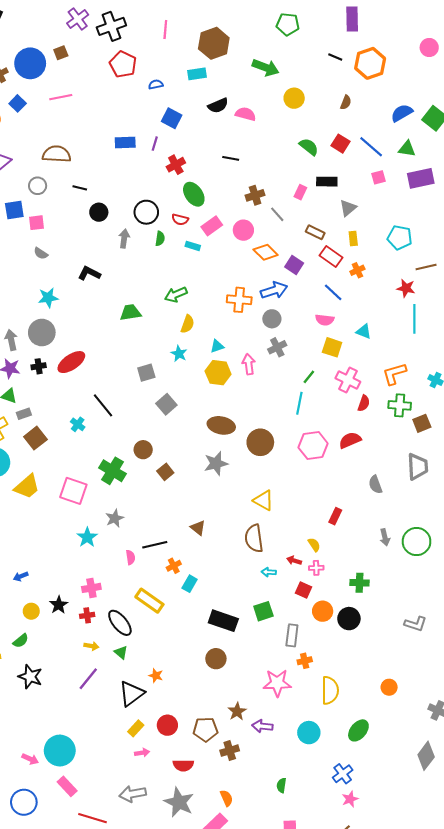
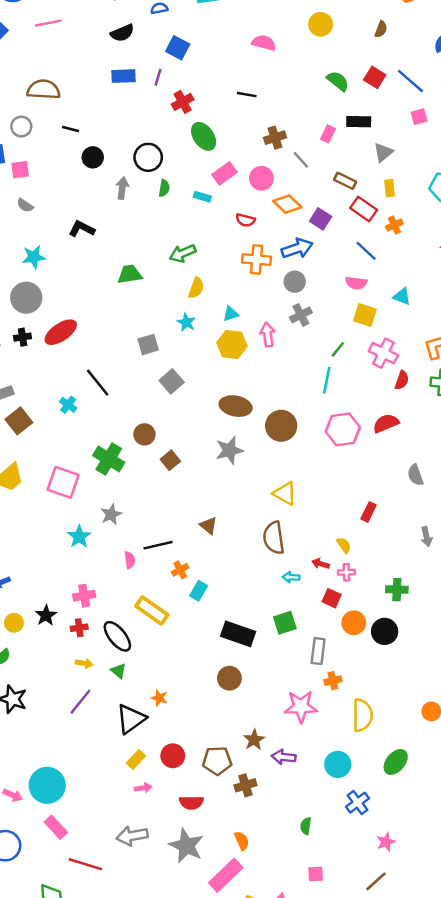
black semicircle: (218, 106) -> (122, 33), moved
red semicircle: (180, 220) -> (245, 220), moved
blue cross: (343, 774) -> (357, 803), moved

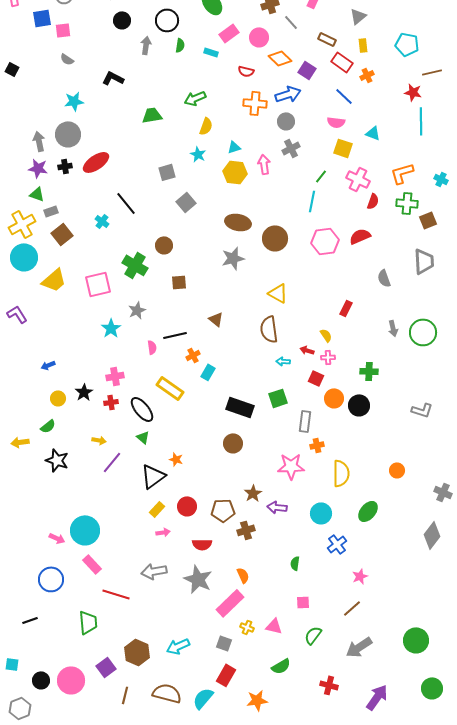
brown square: (170, 460) -> (179, 282), moved, turned 35
pink square: (63, 482) -> (98, 284), turned -32
yellow arrow: (84, 663) -> (99, 440), moved

